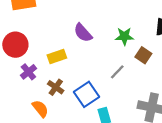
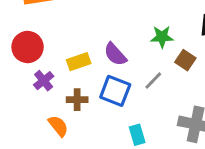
purple semicircle: (83, 33) -> (115, 54), moved
brown cross: (56, 87) -> (77, 100), turned -35
blue square: (86, 94) -> (115, 91), moved, turned -35

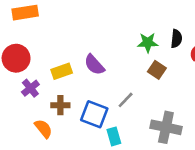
green star: (162, 37) -> (148, 43), moved
gray line: (153, 81) -> (126, 100), moved
blue square: (115, 91) -> (94, 114), moved

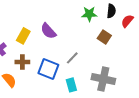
brown square: (157, 70) -> (104, 37), moved
yellow rectangle: (62, 71) -> (23, 36), turned -42
cyan rectangle: (114, 136) -> (71, 85), moved

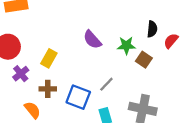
green star: (89, 14) -> (126, 45), moved
purple semicircle: (48, 31) -> (92, 40), moved

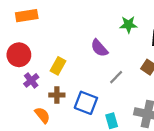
green star: (126, 45) -> (128, 25), moved
gray line: (106, 84) -> (116, 77), moved

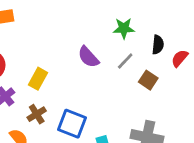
gray line: (116, 77) -> (125, 61), moved
brown cross: (57, 95) -> (37, 114), turned -32

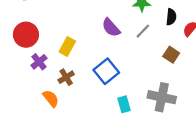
brown square: (148, 80) -> (171, 55), moved
blue square: (72, 124) -> (106, 71), moved, turned 30

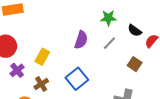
black semicircle: (171, 17) -> (135, 30), turned 120
purple semicircle: (111, 28) -> (81, 40), turned -120

